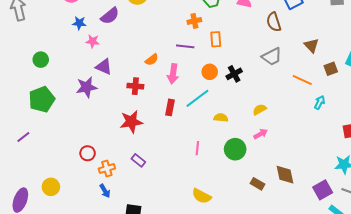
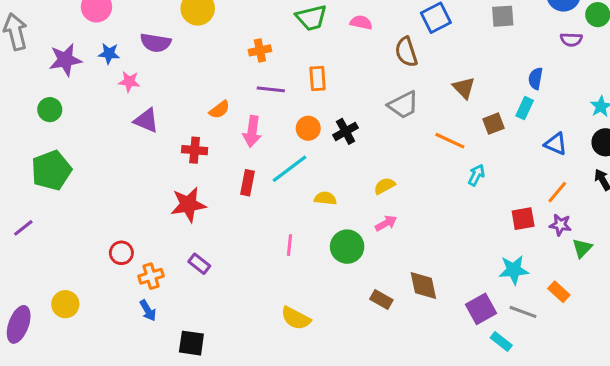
purple semicircle: (110, 16) -> (156, 43), turned 48
orange cross: (194, 21) -> (260, 50), moved
purple star: (87, 87) -> (65, 60), moved

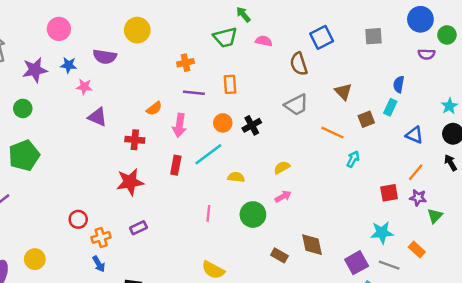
purple rectangle: (199, 264) -> (138, 228), turned -63

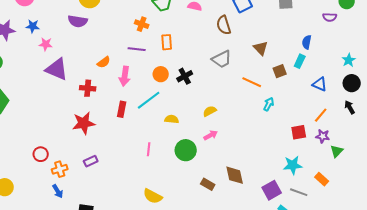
purple semicircle: (105, 57) -> (78, 21), moved
orange cross: (185, 63) -> (142, 24), moved, turned 32
purple triangle: (97, 117) -> (57, 69), size x1.4

